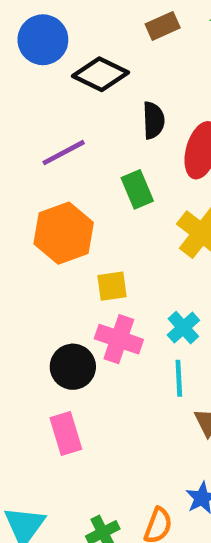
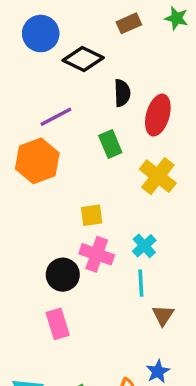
orange hexagon: (64, 233) -> (37, 161), moved

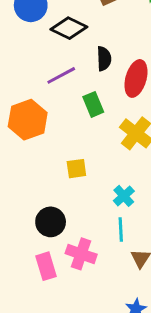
purple line: (56, 117) -> (61, 75), moved
pink cross: (97, 254) -> (81, 254), moved

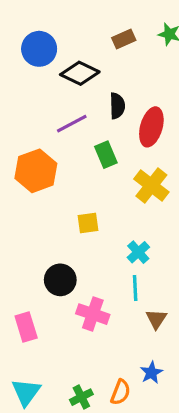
pink rectangle: (46, 266) -> (26, 327), moved

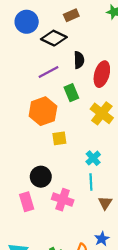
brown rectangle: (124, 39) -> (71, 15), moved
orange hexagon: (36, 171) -> (43, 111), moved
pink rectangle: (26, 327) -> (27, 202), moved

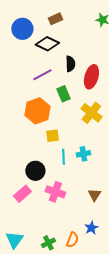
brown rectangle: (71, 15) -> (55, 19), moved
cyan cross: (93, 158) -> (83, 154), turned 32
cyan line: (91, 182) -> (63, 157), moved
pink rectangle: (27, 202) -> (22, 194), turned 66

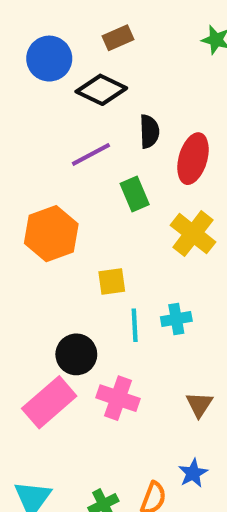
orange hexagon: (37, 111) -> (51, 234), moved
pink rectangle: (22, 194) -> (49, 402), size x1.4

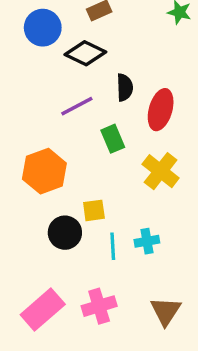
black circle: (76, 354) -> (65, 233), moved
pink cross: (118, 398) -> (99, 306), turned -36
brown triangle: (199, 404) -> (166, 311), size x1.4

